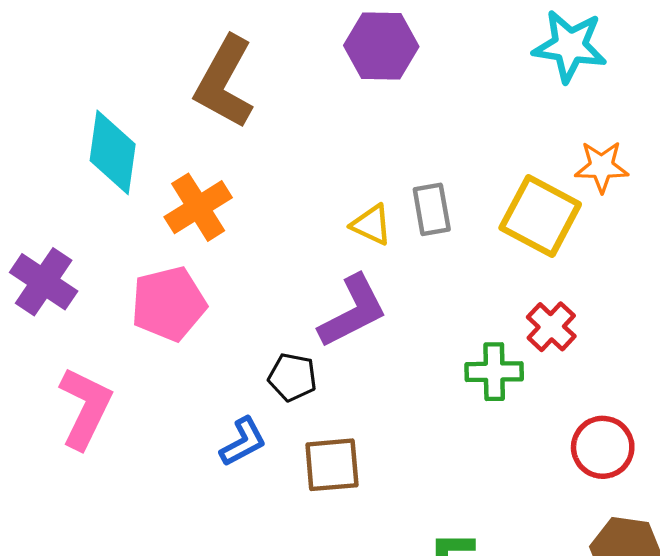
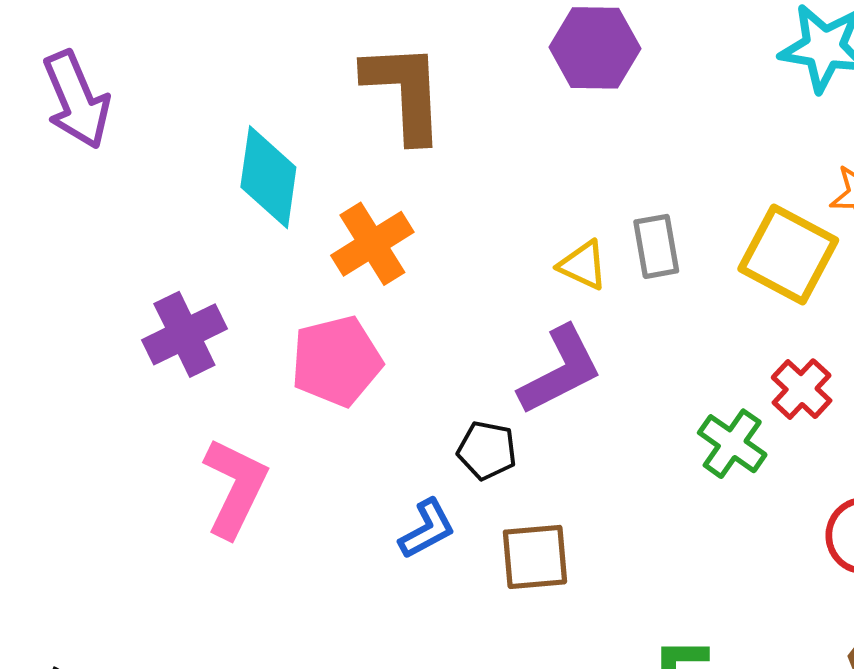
brown L-shape: (224, 82) -> (404, 92), turned 148
purple cross: (44, 282) -> (184, 334), turned 30
green cross: (494, 372) -> (732, 444), turned 36

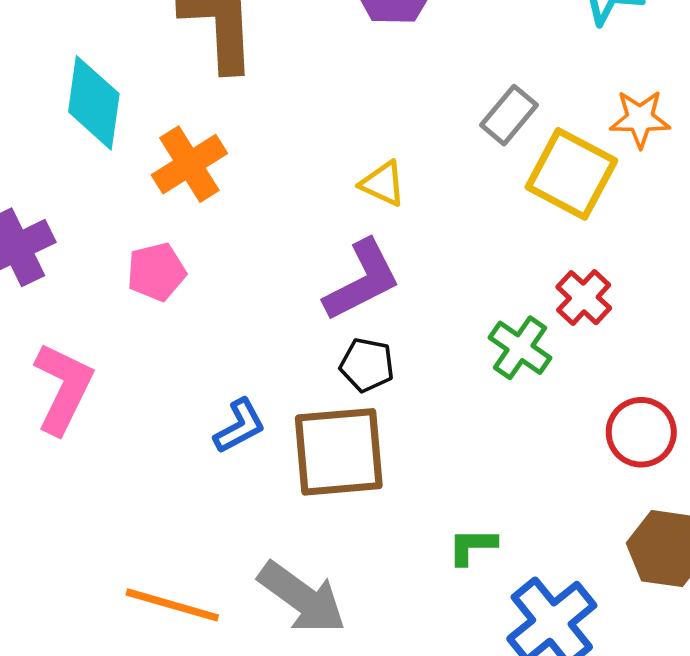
gray rectangle: (656, 246) -> (509, 115), moved, turned 50
pink pentagon: (336, 361) -> (156, 272), size x0.7
black pentagon: (487, 450) -> (367, 365), moved
brown square: (535, 557) -> (339, 452), size x1.5

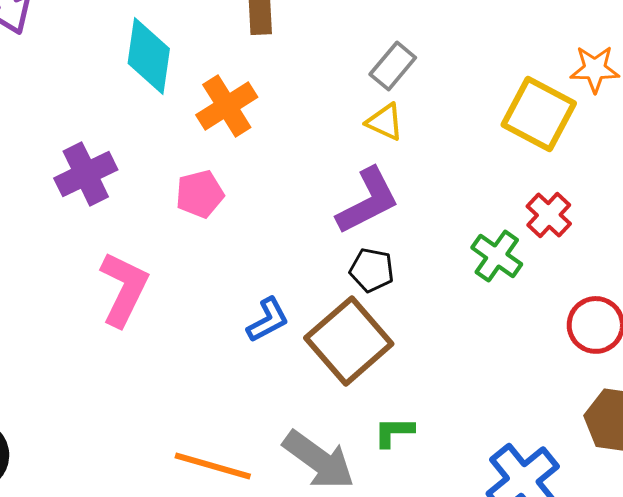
gray rectangle: (509, 115) -> (393, 66), moved
brown square: (339, 452) -> (349, 341), turned -36
green L-shape: (472, 546) -> (394, 432), moved

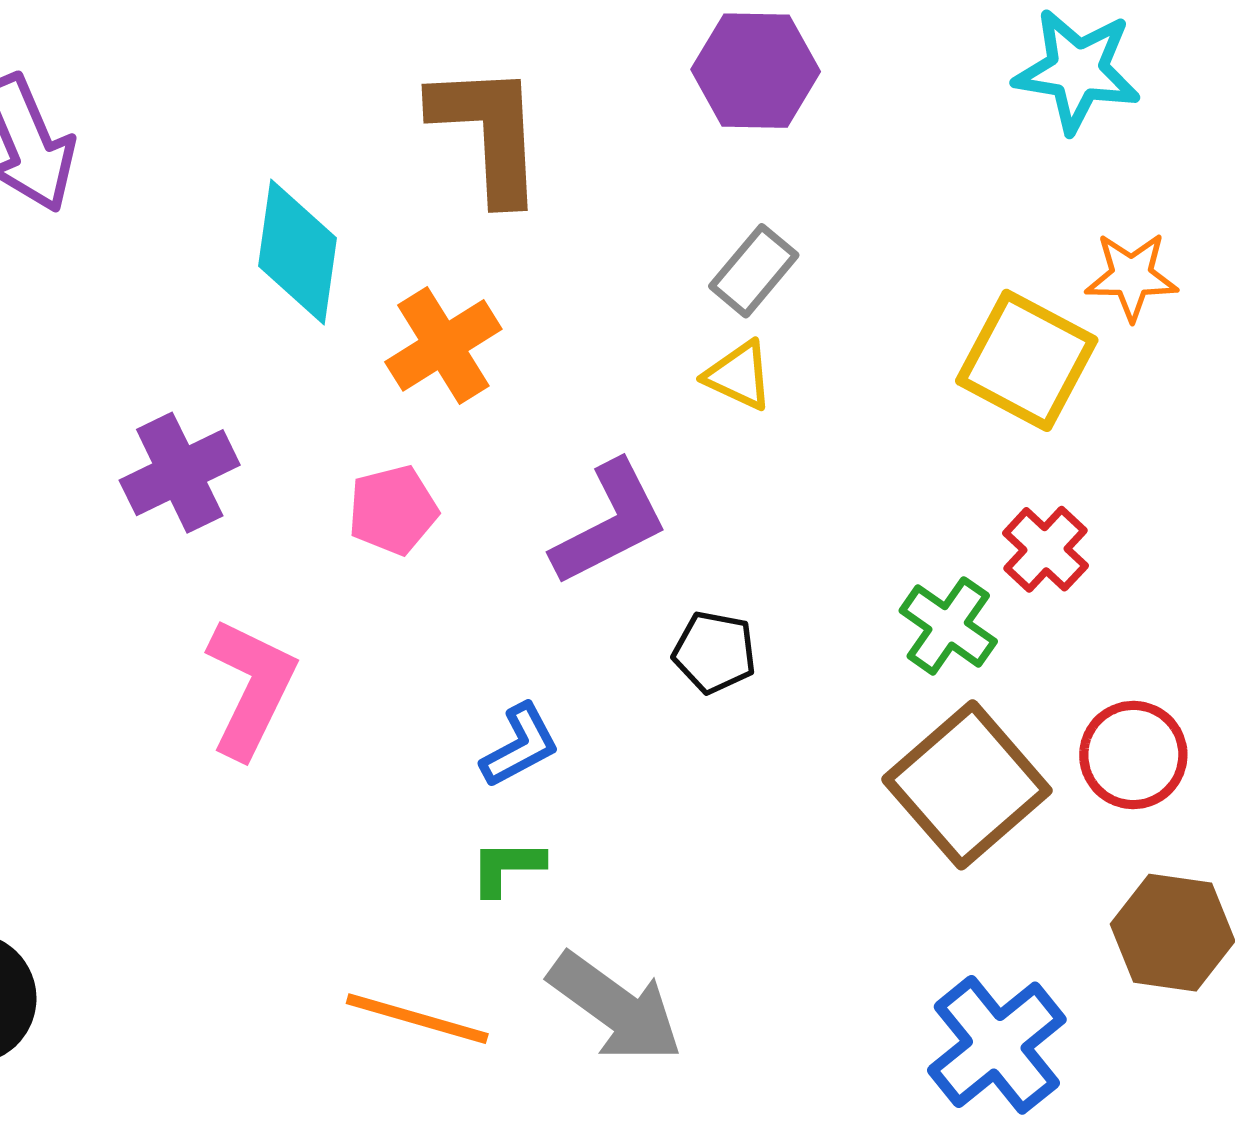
purple L-shape: (368, 201) -> (610, 523), moved
brown square: (349, 341) -> (967, 785), moved
green L-shape: (394, 432) -> (507, 867), moved

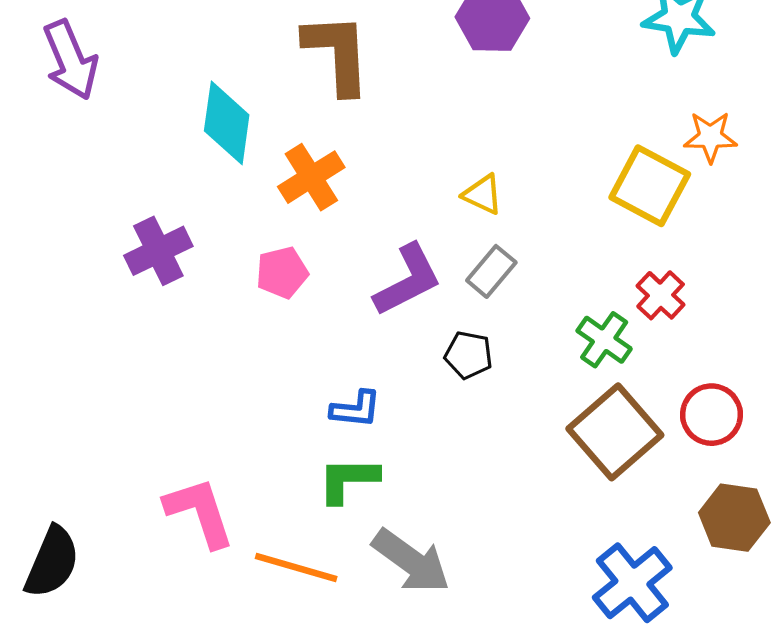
gray rectangle: (754, 271) -> (491, 271), moved
pink L-shape: (251, 688) -> (200, 512), moved, turned -44
blue L-shape: (520, 746) -> (356, 409), turned 34
green L-shape: (507, 867) -> (348, 480), size x1.4

